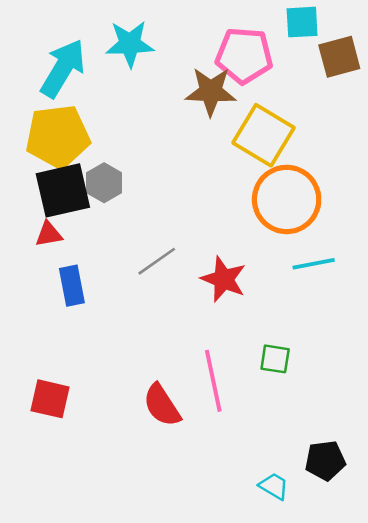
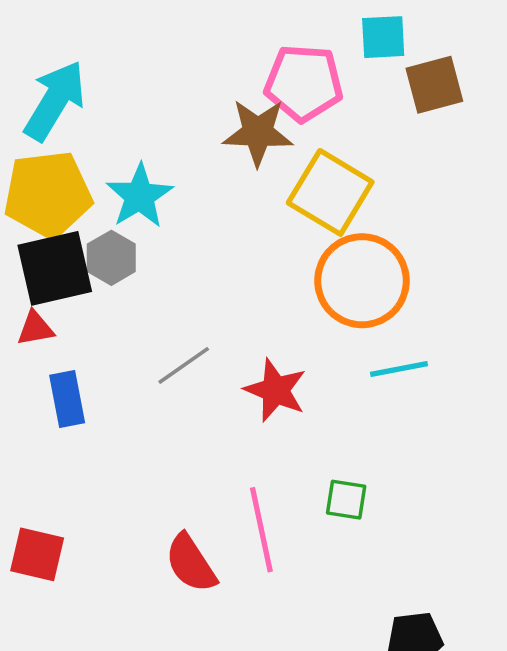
cyan star: (130, 44) -> (140, 196), moved, turned -30

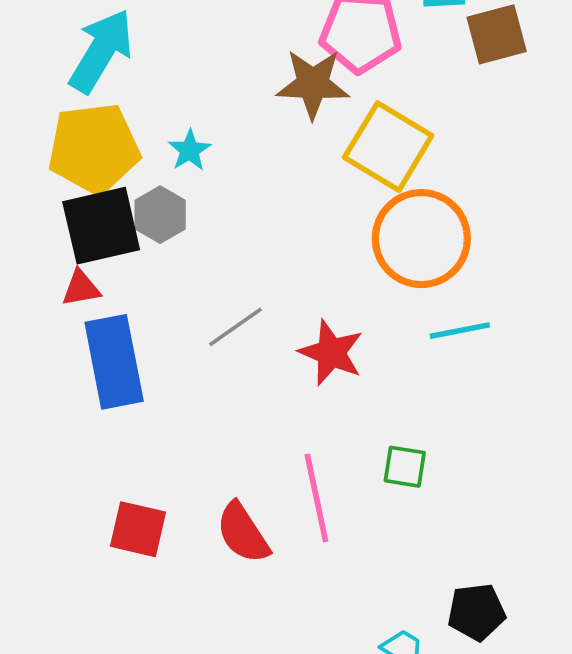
cyan star: (140, 196) -> (189, 150), size x0.6
blue rectangle: (67, 399) -> (114, 362), size x1.6
red square: (37, 554) -> (138, 529), moved

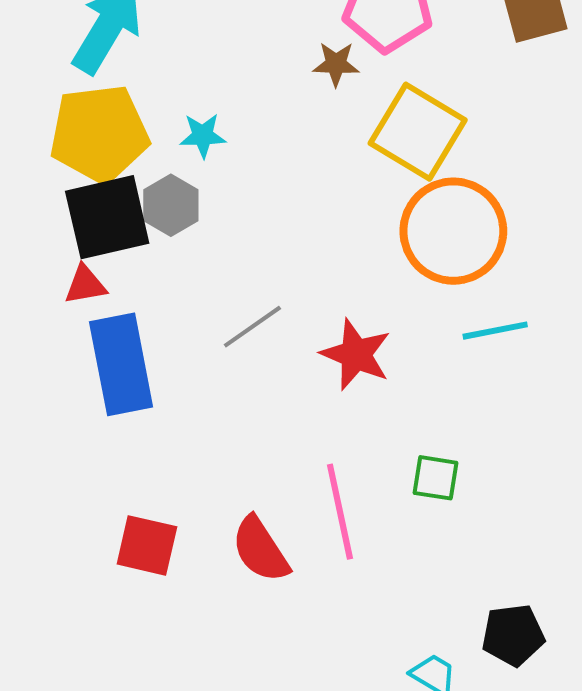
brown star: (313, 84) -> (336, 64), size x0.6
cyan star: (189, 150) -> (203, 136), turned 30

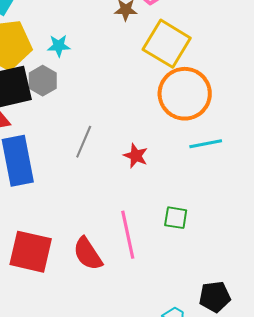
gray line: (252, 327) -> (84, 142), turned -32
red star: (356, 354) -> (136, 156), size x0.7
red square: (147, 545) -> (31, 252), size x1.4

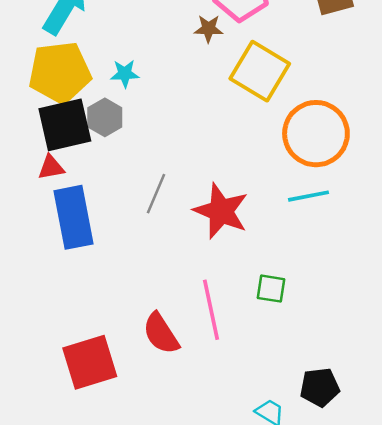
orange circle: (185, 94) -> (316, 134), moved
red star: (136, 156) -> (221, 211), size x1.8
red square: (31, 252) -> (90, 362), moved, turned -30

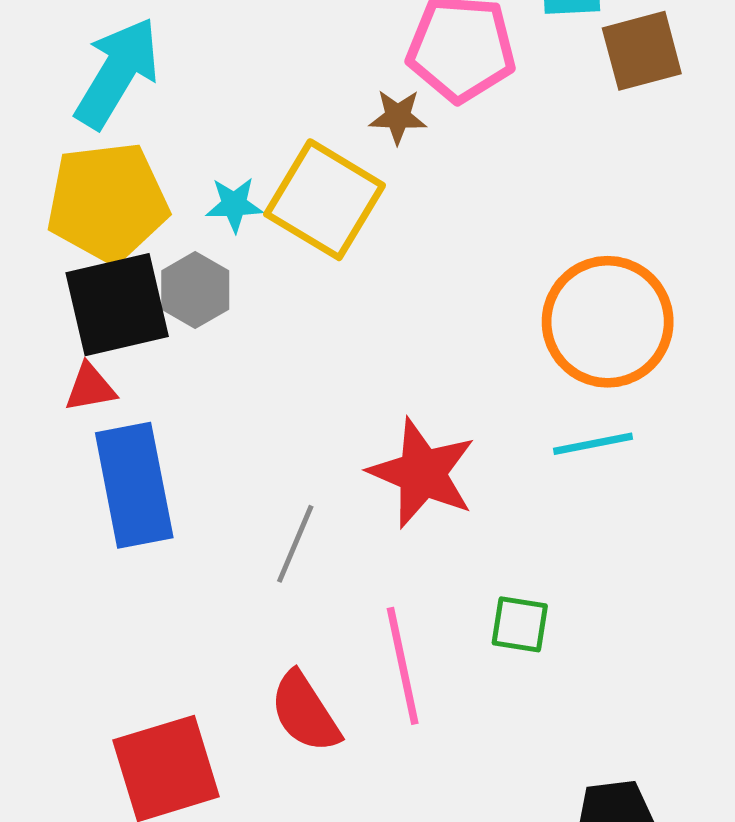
yellow square: (260, 71) -> (325, 200), moved
gray line: (156, 194) -> (295, 544), moved

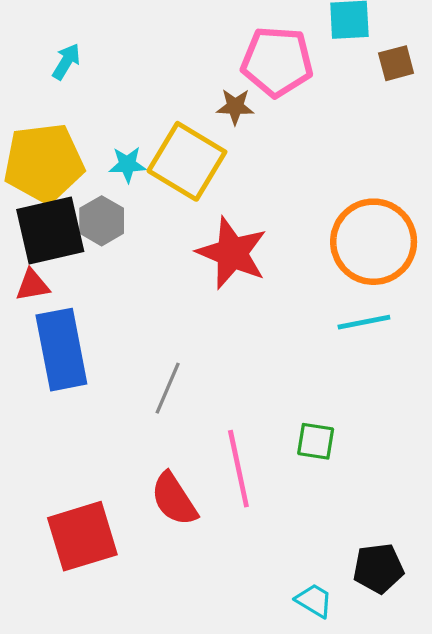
brown square: (642, 51) -> (396, 63), size x0.7
cyan arrow: (117, 73) -> (66, 62), moved, size x0.5
red star: (422, 473) -> (232, 253), moved

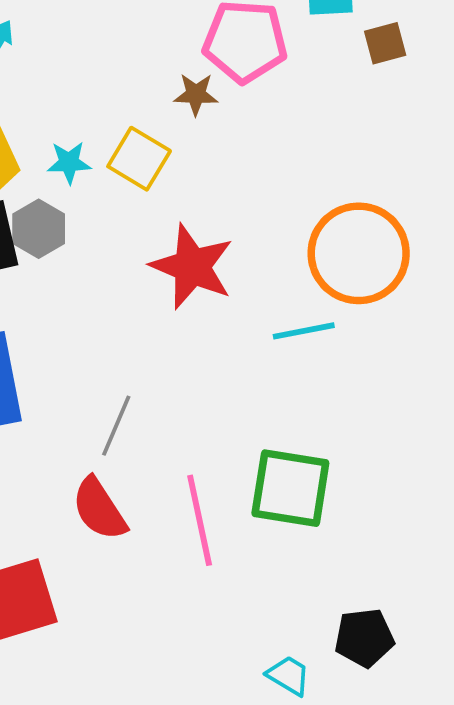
yellow square: (187, 161) -> (139, 159), size x0.7
cyan line: (364, 322) -> (304, 331), moved
green square: (316, 441) -> (290, 488), size x1.8
red semicircle: (174, 499) -> (99, 509), moved

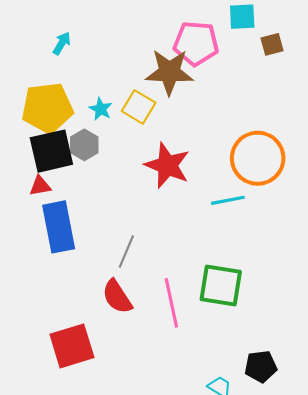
brown star: (196, 94) -> (169, 72), size x2.0
cyan star: (69, 162) -> (101, 109), turned 30

